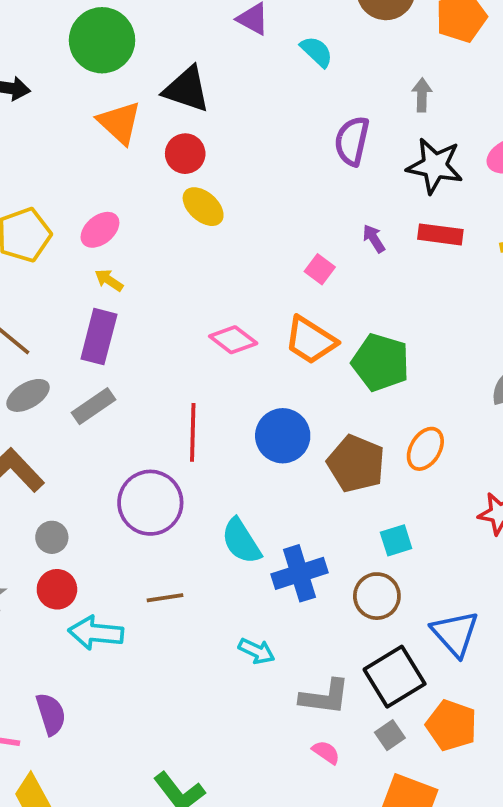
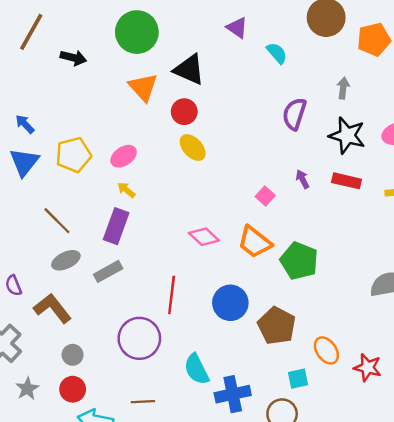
orange ellipse: (425, 449) -> (326, 350), moved, turned -72

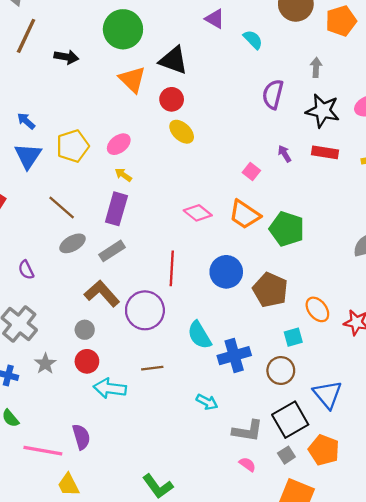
brown L-shape: (53, 308) -> (102, 293), moved

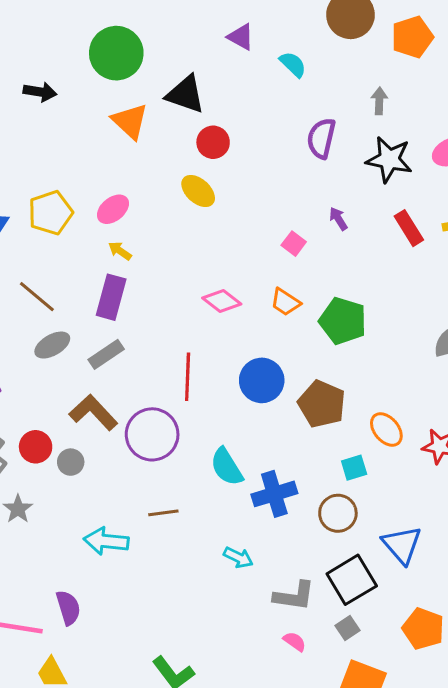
red circle: (172, 99) -> (213, 142), moved
red rectangle: (325, 152) -> (409, 228), moved, turned 50
orange trapezoid: (245, 214) -> (285, 302), size x0.7
red circle: (87, 361) -> (36, 447), moved
orange pentagon: (324, 450) -> (423, 629), moved

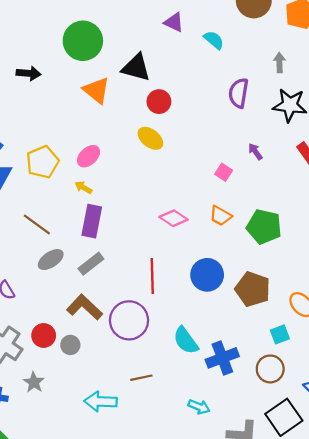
yellow arrow: (120, 251) -> (83, 187), moved

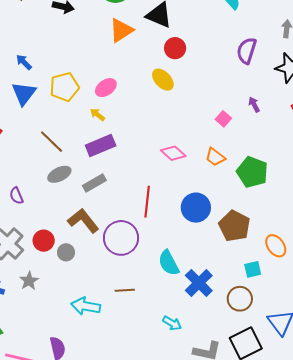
orange triangle: (96, 90) -> (121, 30), turned 40
purple rectangle: (92, 221) -> (101, 145), turned 48
blue cross: (222, 358) -> (199, 283), turned -32

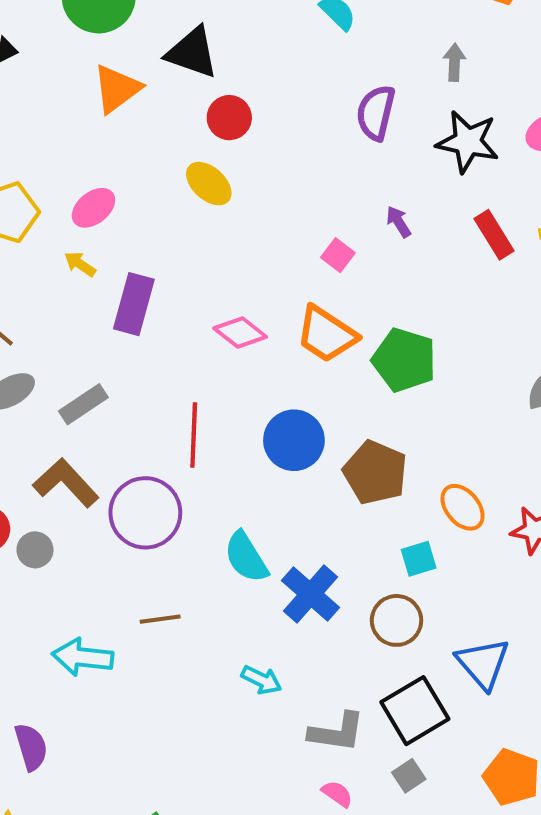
purple rectangle: (101, 145) -> (134, 304), moved, turned -48
orange trapezoid: (215, 157) -> (326, 334), size x1.5

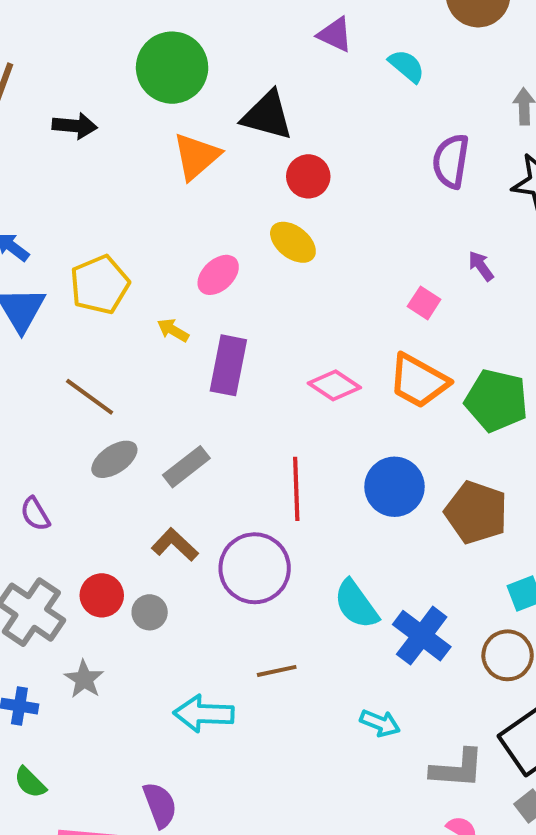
pink ellipse: (93, 208) -> (218, 275), moved
brown L-shape: (66, 483) -> (175, 545), size x0.7

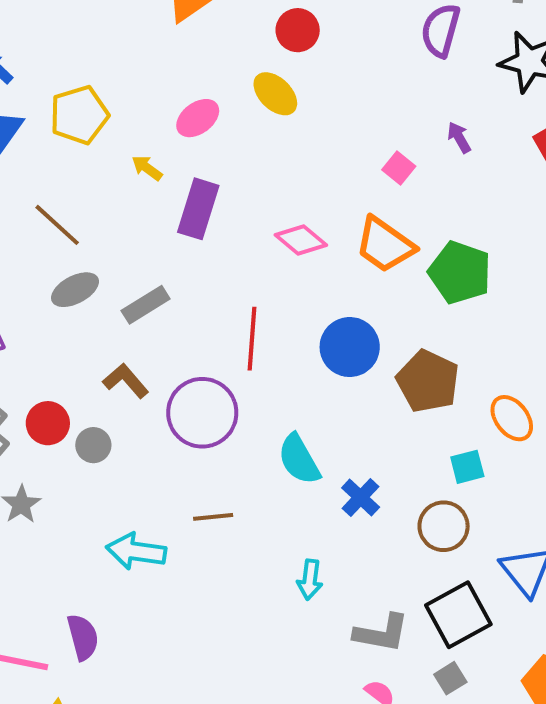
blue cross: (422, 636) -> (361, 497), size x0.7
cyan arrow: (380, 723) -> (310, 580), turned 69

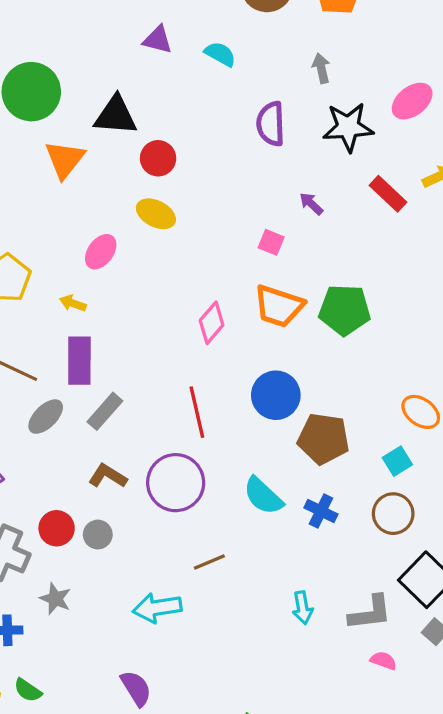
purple rectangle: (198, 209) -> (79, 361), moved
pink diamond: (301, 240) -> (212, 323), turned -72
brown pentagon: (428, 381) -> (323, 439), moved
cyan arrow: (310, 580) -> (303, 608), moved

